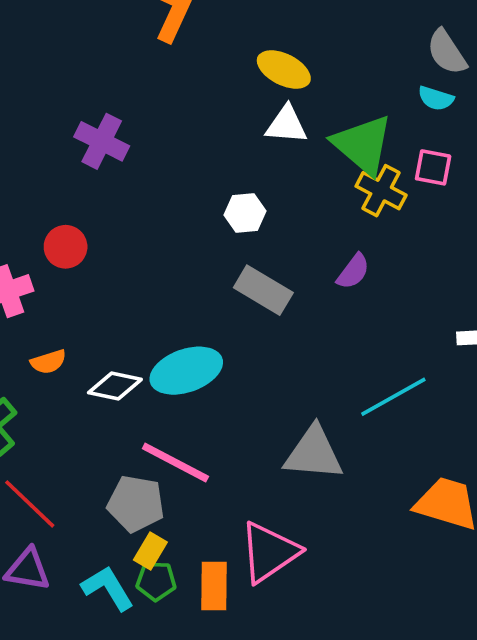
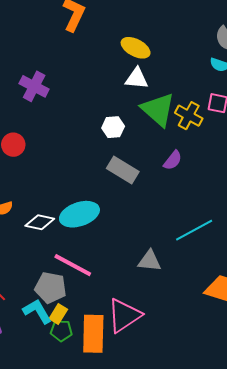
green triangle: (363, 145) -> (158, 110), moved
gray triangle: (314, 453) -> (150, 261), size x0.7
orange rectangle: (214, 586) -> (93, 334), size x1.4
cyan L-shape: (108, 588) -> (37, 311), moved

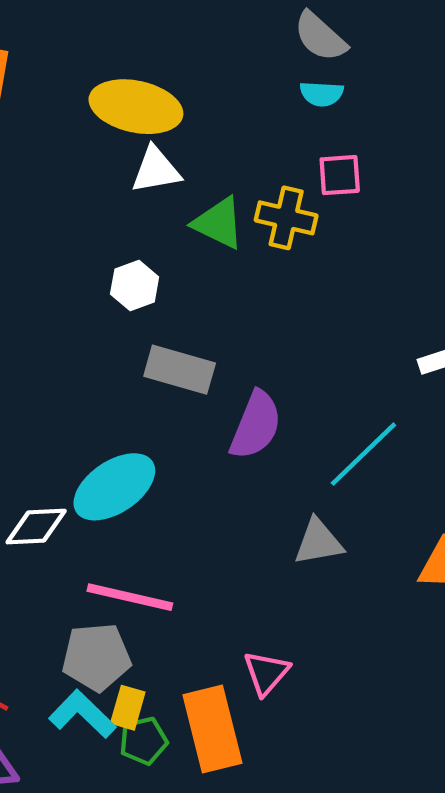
yellow ellipse: (136, 48) -> (136, 107), size x1.4
green triangle: (158, 110) -> (218, 223), size x0.7
purple semicircle: (173, 160) -> (256, 425), moved, size x1.5
gray triangle: (150, 261) -> (318, 542), moved
pink triangle: (124, 315) -> (266, 673), size x0.6

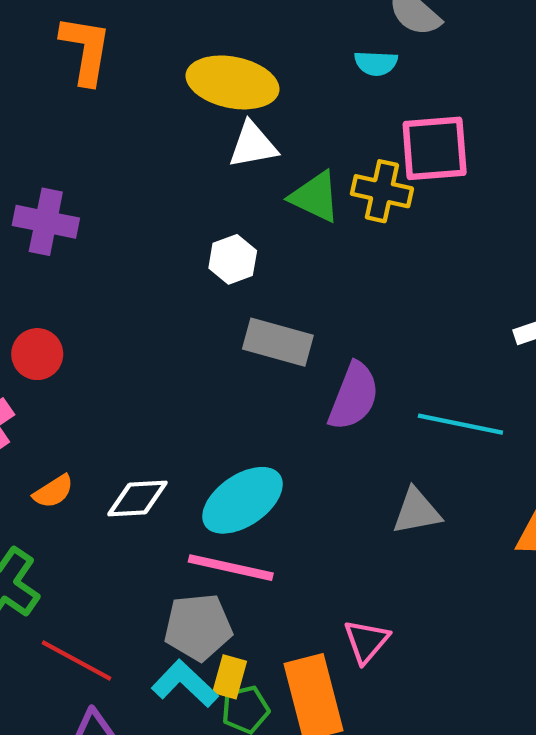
cyan semicircle: (322, 94) -> (376, 63), moved
pink square: (340, 175) -> (435, 148), size x1.6
cyan line: (363, 454) -> (460, 424), turned 56
cyan ellipse: (114, 487) -> (243, 500), moved

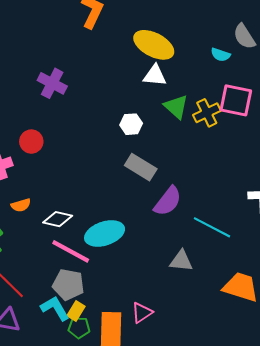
yellow cross: (382, 191) -> (207, 113), turned 36
pink line: (231, 568) -> (71, 251), moved

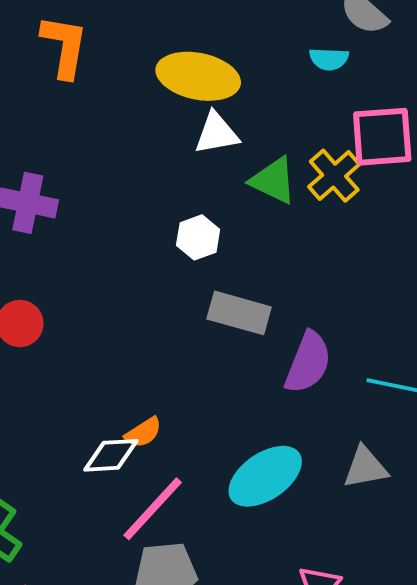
orange semicircle: (21, 205) -> (143, 433), moved
cyan ellipse: (105, 233) -> (265, 476), moved
pink line: (71, 251) -> (153, 509), turned -60

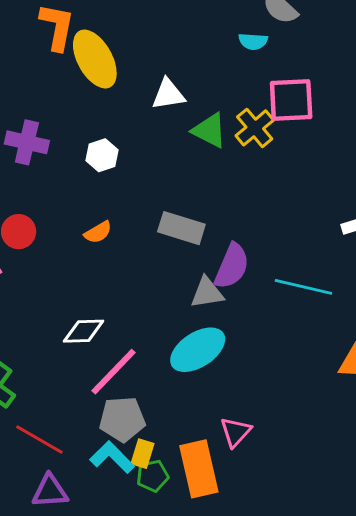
yellow ellipse: (198, 76) -> (95, 59), moved, turned 48
white hexagon: (198, 237) -> (102, 155), moved
orange semicircle: (143, 433) -> (98, 232), moved
gray triangle: (365, 467) -> (207, 293), moved

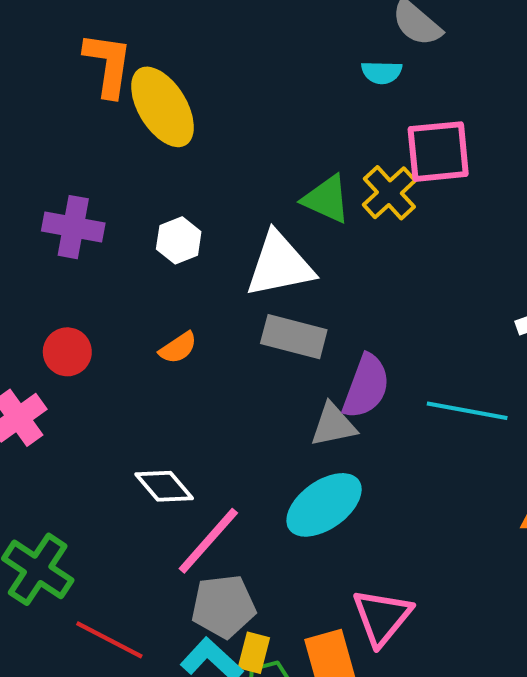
white triangle: (168, 94) -> (280, 265), moved, size x1.5
white diamond: (84, 331) -> (164, 486), turned 54
pink triangle: (236, 432) -> (382, 617), size x1.4

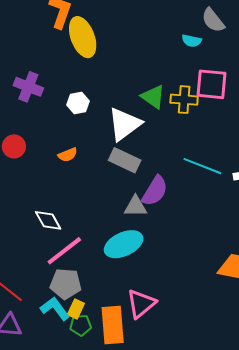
yellow cross: (389, 193) -> (184, 100), turned 36
white triangle: (280, 265) -> (124, 124), turned -36
cyan line: (467, 411) -> (202, 166), moved

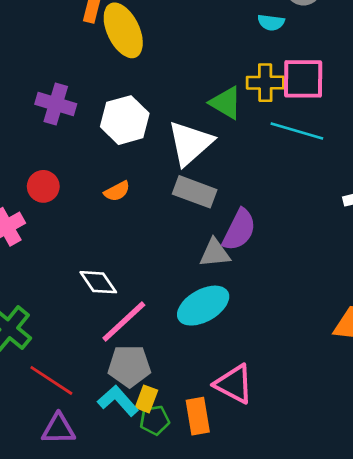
yellow cross: (184, 100) -> (265, 83), moved
white hexagon: (78, 103) -> (125, 120), size x1.6
cyan line: (202, 166) -> (297, 131), moved
pink triangle: (141, 304) -> (234, 384), turned -48
orange rectangle: (113, 325) -> (198, 416), size x0.7

